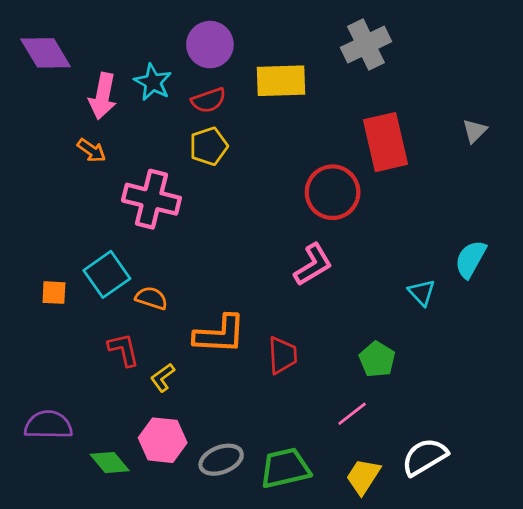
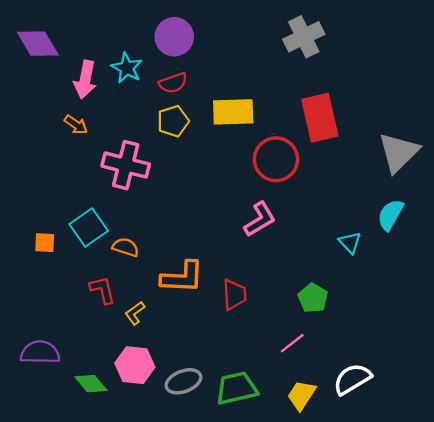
yellow rectangle: (281, 81) -> (233, 112), moved
gray triangle: (475, 131) -> (399, 152), moved, size x2.0

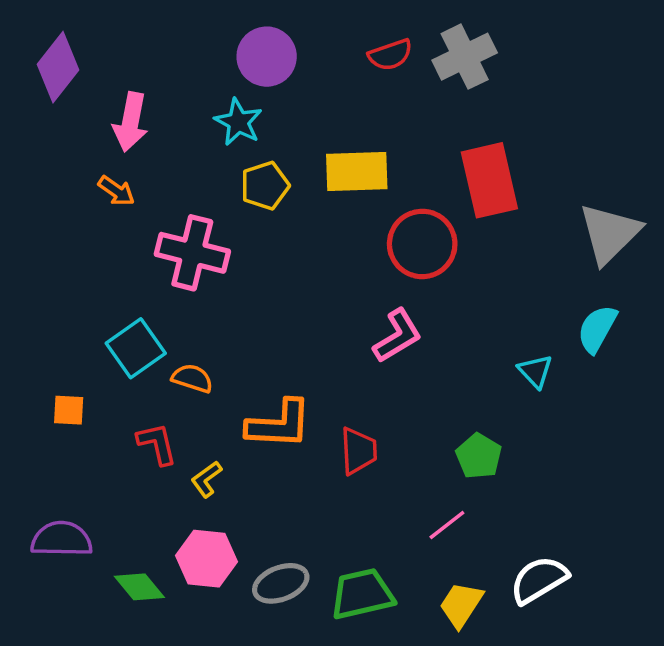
purple diamond: (38, 44) -> (58, 67), turned 69
cyan star: (127, 68) -> (238, 122), moved
red semicircle: (173, 83) -> (390, 55), moved
orange square: (45, 243) -> (69, 410), moved

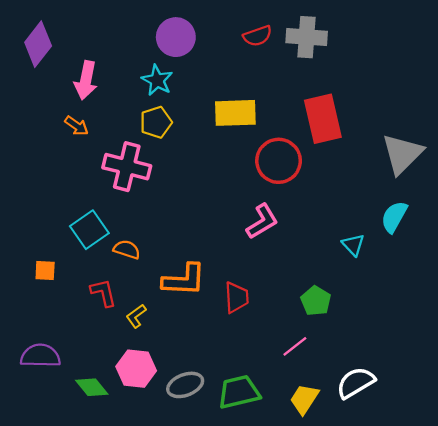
gray cross: (465, 57) -> (307, 37), turned 30
yellow pentagon: (265, 186) -> (156, 122), moved

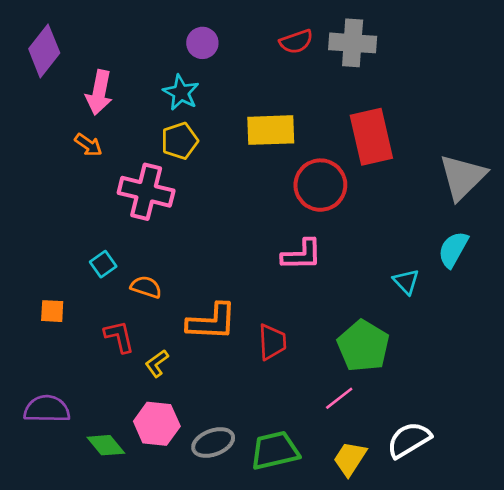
purple circle: (176, 37) -> (202, 43), size x0.7
pink L-shape: (262, 222) -> (302, 255), turned 30
cyan square: (89, 230) -> (103, 264), size x0.6
green pentagon: (316, 301) -> (363, 346), size x1.5

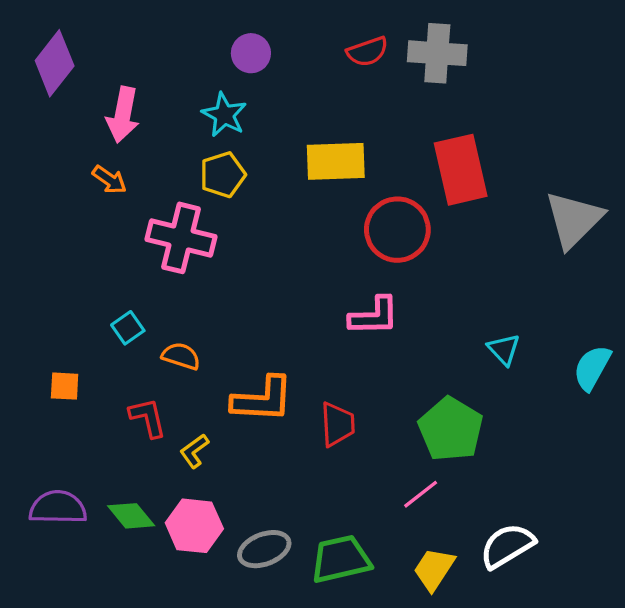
cyan semicircle: (453, 249) -> (592, 368), moved
green diamond: (106, 445) -> (131, 516), moved

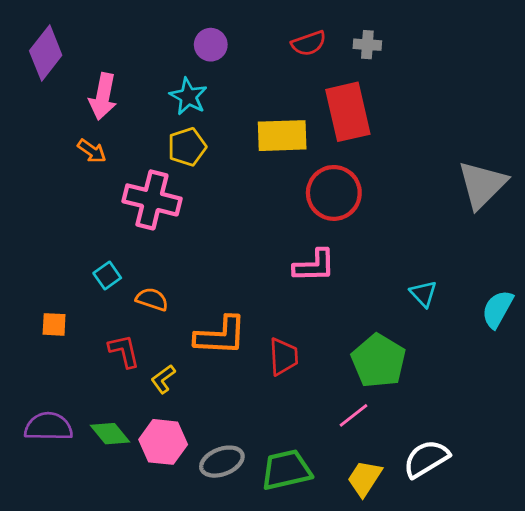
gray cross: (437, 53) -> (367, 45), size x0.6
red rectangle: (461, 170) -> (348, 112), moved

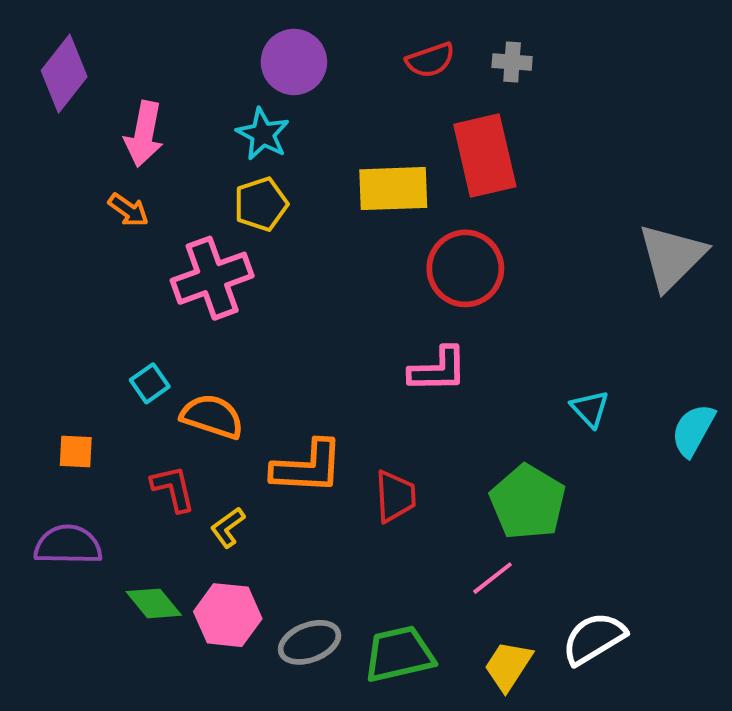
purple circle: (211, 45) -> (294, 62), size x1.4
pink cross: (152, 200) -> (212, 278), turned -34
orange semicircle: (152, 299) -> (212, 416), size x1.4
purple semicircle: (48, 427) -> (68, 545), moved

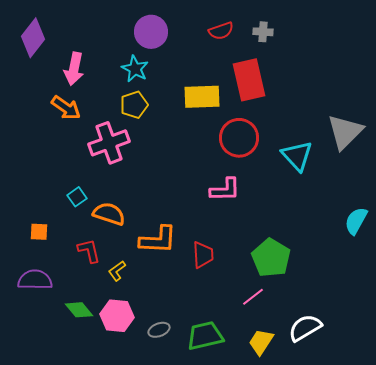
orange arrow: (128, 210) -> (66, 108), size x1.4
cyan triangle: (590, 409) -> (297, 156), moved, size x1.6
gray ellipse: (310, 642) -> (159, 330), size x0.7

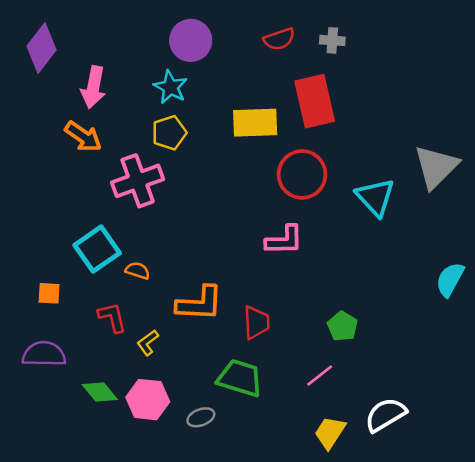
cyan square: (77, 197) -> (97, 249), size x1.8
orange semicircle: (109, 214) -> (138, 271), size x0.6
green pentagon: (271, 258) -> (342, 326), size x0.6
green trapezoid: (205, 336) -> (240, 378), moved, turned 30

